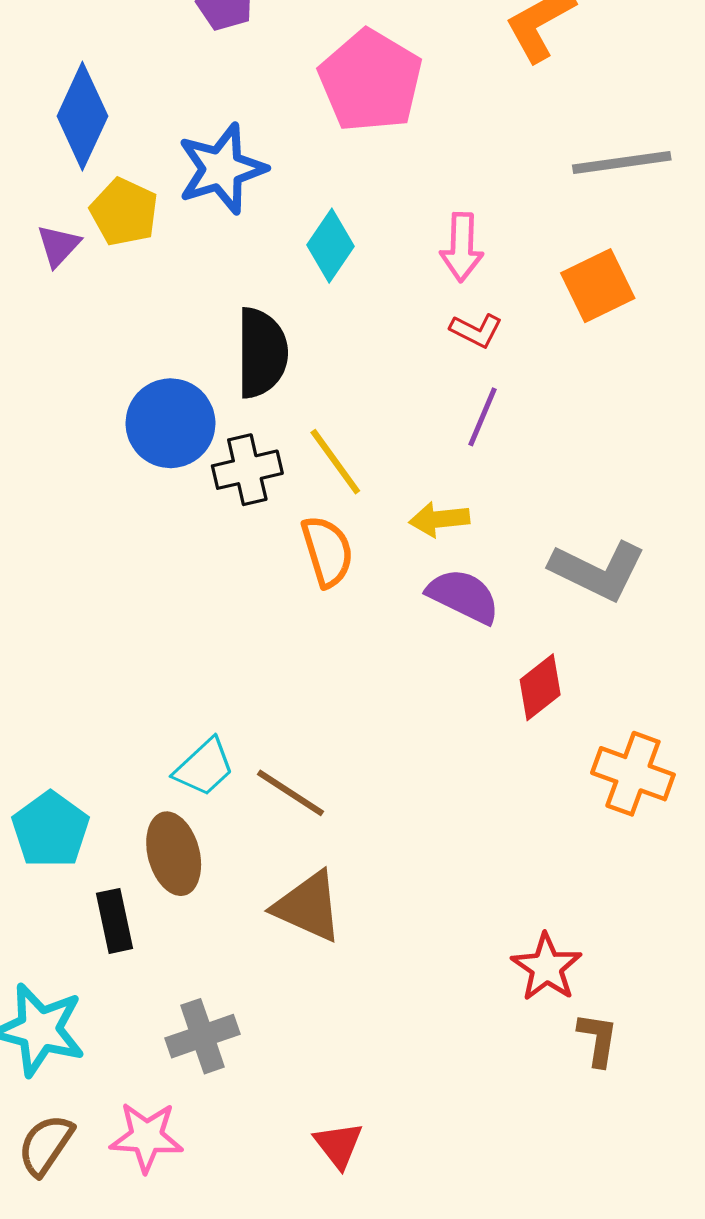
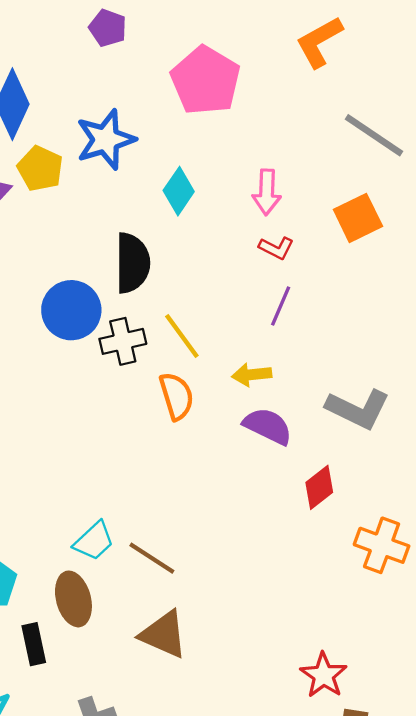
gray line: (622, 162) -> (374, 135), turned 42

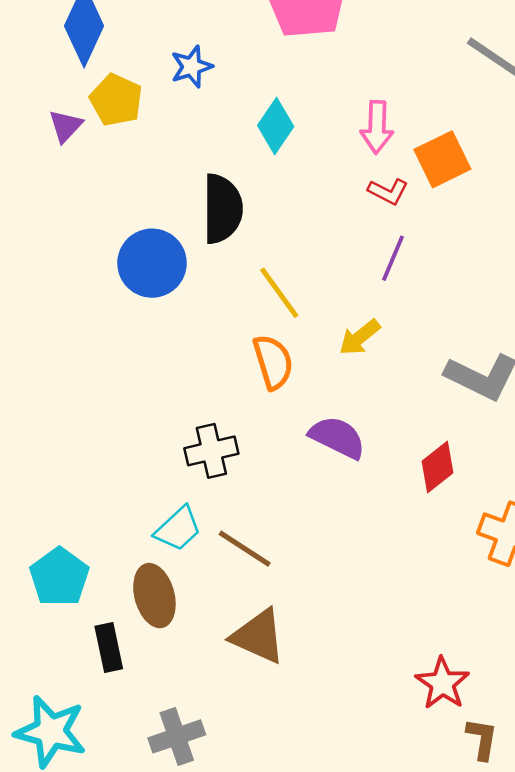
blue star: (106, 140) -> (192, 67), size x0.6
orange square: (358, 218) -> (442, 159), moved
black cross: (123, 341) -> (211, 451), moved
yellow arrow: (252, 375) -> (360, 337), turned -33
purple semicircle: (268, 426) -> (337, 437), moved

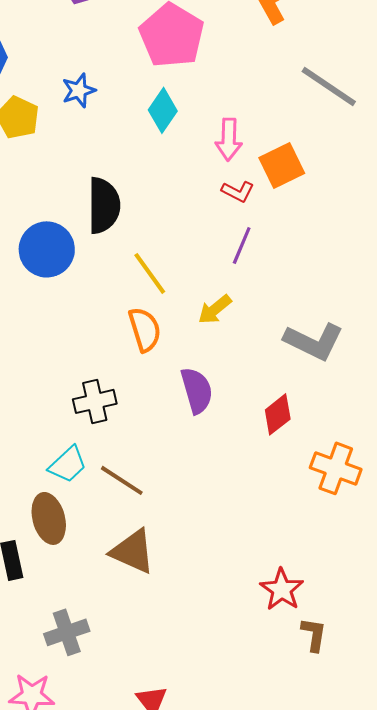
cyan diamond: (276, 126) -> (163, 110), moved
purple semicircle: (337, 437) -> (197, 390), turned 48

